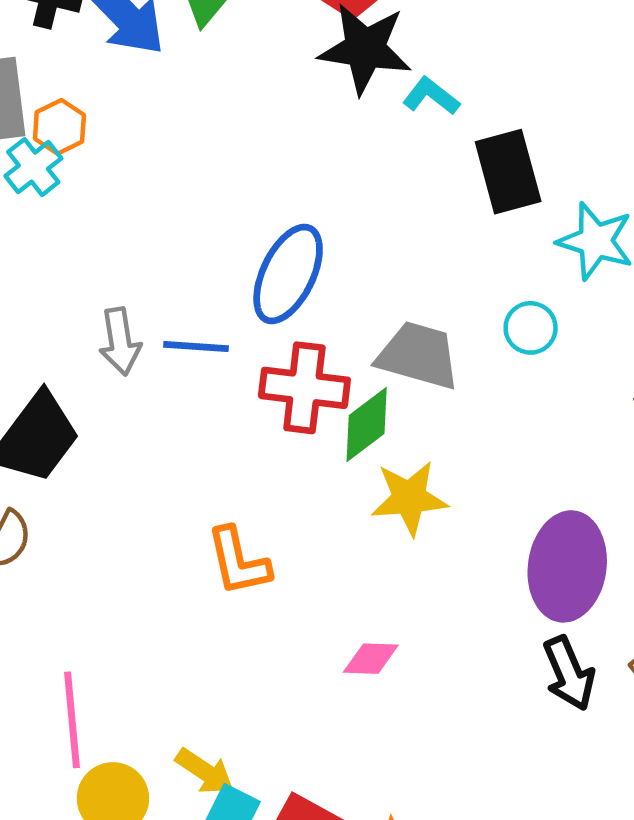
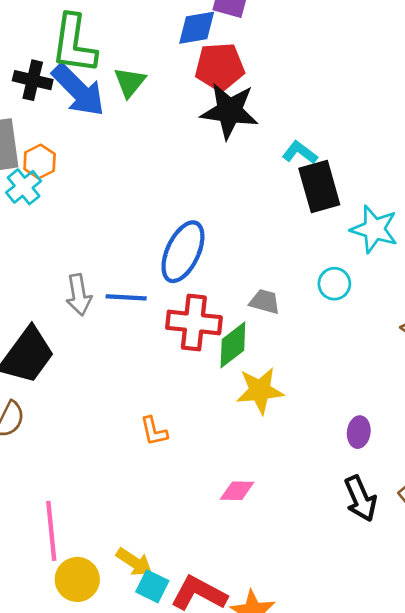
cyan L-shape: (431, 96) -> (300, 153), moved
gray trapezoid: (418, 355) -> (265, 302), size x0.6
orange L-shape: (238, 561) -> (154, 431), size x0.7
purple ellipse: (567, 566) -> (359, 432), size x0.5

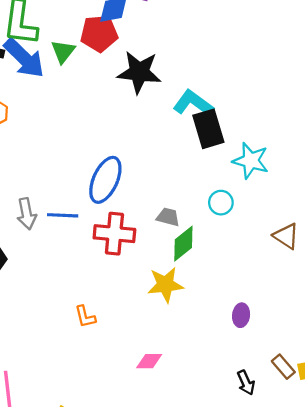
red pentagon: (220, 67) -> (99, 33), moved
cyan L-shape: (300, 153) -> (193, 103), size x1.5
green diamond: (233, 345) -> (183, 244), moved
black arrow: (361, 499) -> (246, 383), moved, size x0.7

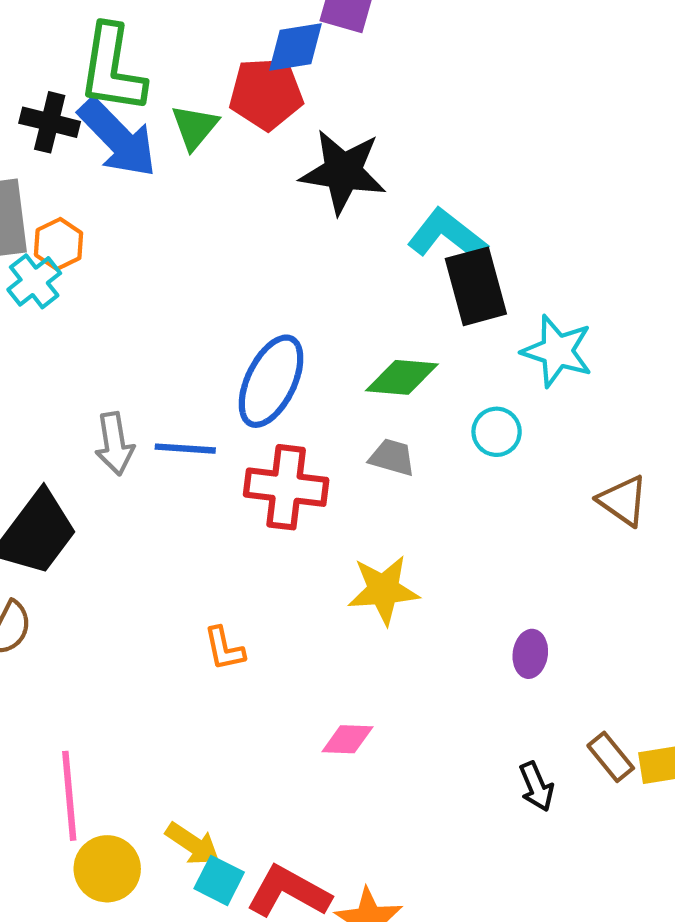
green diamond: (183, 244) -> (402, 377), moved, turned 42

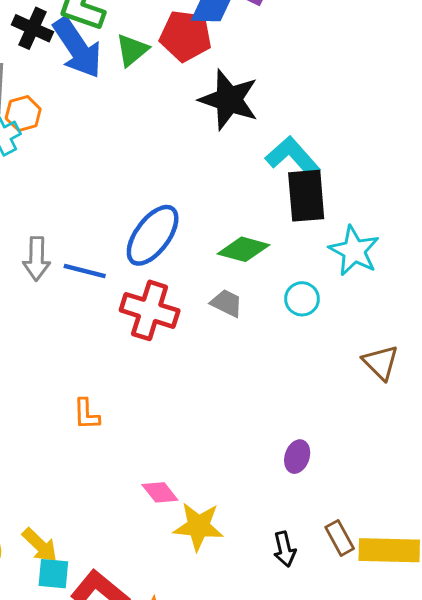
yellow star: (383, 590) -> (198, 526), moved
pink diamond: (347, 739) -> (160, 492), turned 39
cyan square: (219, 880) -> (53, 574), turned -32

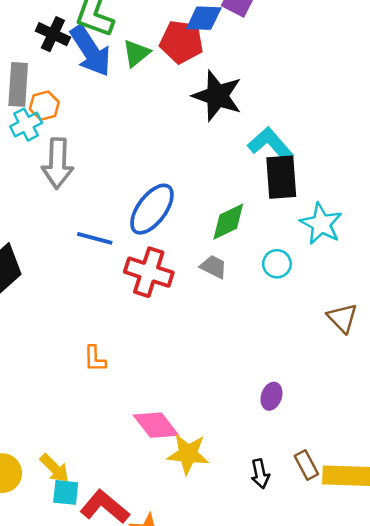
green diamond: (243, 249) -> (228, 222), turned -42
gray arrow: (37, 259) -> (58, 163), moved, size x1.4
pink diamond: (160, 492) -> (156, 425), size x1.5

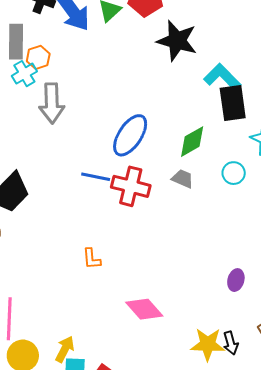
blue line: (95, 238) -> (96, 177), moved
yellow star: (188, 454) -> (208, 344), moved
yellow arrow: (55, 468) -> (65, 349), turned -104

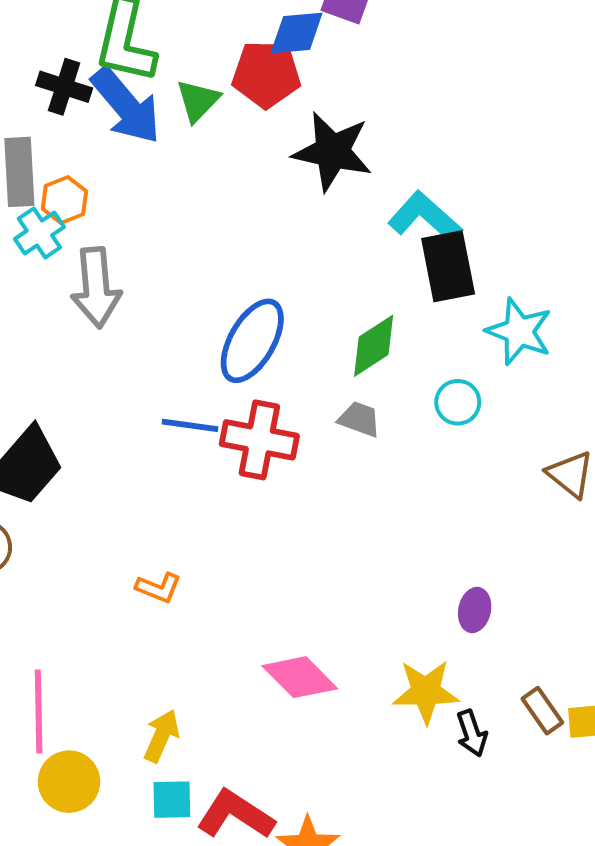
orange L-shape: (92, 259) -> (159, 588), moved, turned -60
yellow star: (208, 344) -> (426, 692), moved
yellow arrow: (65, 349) -> (161, 736), moved

